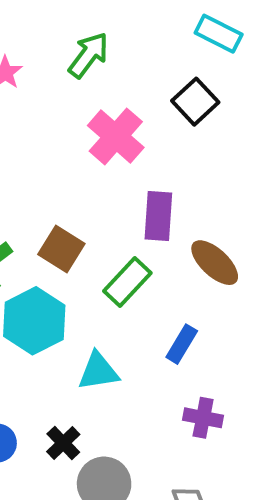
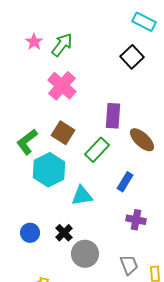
green arrow: (89, 55) -> (62, 45), moved
pink cross: (116, 136) -> (62, 86), moved

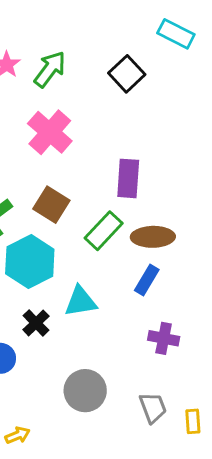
black square: (132, 57) -> (127, 74), moved
brown ellipse: (142, 140) -> (153, 237), moved, turned -44
black cross: (64, 233) -> (36, 323), moved

